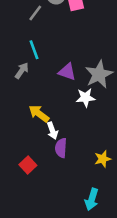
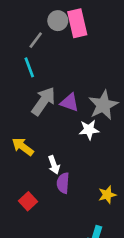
cyan line: (34, 50) -> (29, 67), moved
gray arrow: (22, 71) -> (44, 101), moved, size x1.6
yellow arrow: (39, 114) -> (23, 147), moved

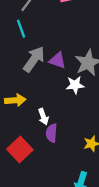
yellow arrow: (23, 147) -> (15, 100), turned 138
red square: (28, 201) -> (20, 149), size x1.5

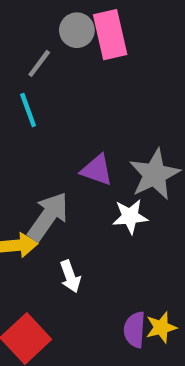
gray arrow: (34, 59) -> (48, 217), moved
purple semicircle: (52, 133) -> (135, 330), moved

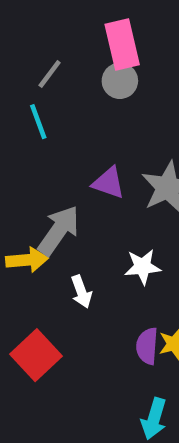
gray circle: (77, 30) -> (120, 81), moved
white star: (130, 217) -> (143, 267), moved

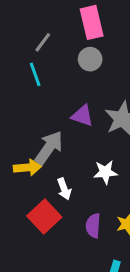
gray circle: (120, 81) -> (90, 59), moved
purple semicircle: (147, 346) -> (93, 226), moved
red square: (36, 355) -> (44, 216), moved

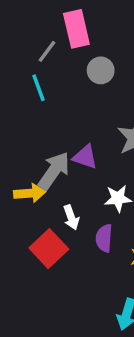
pink rectangle: (92, 22) -> (76, 29), moved
purple triangle: (82, 116) -> (85, 157), moved
purple semicircle: (93, 226) -> (104, 238), moved

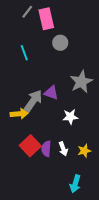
gray line: (47, 51) -> (27, 12), moved
white arrow: (71, 217) -> (63, 149), moved
purple semicircle: (104, 238) -> (46, 149), moved

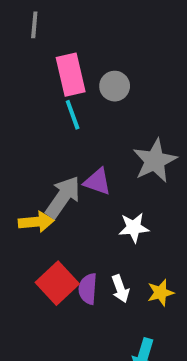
gray line: (27, 12) -> (34, 25), moved, turned -32
pink rectangle: (46, 19) -> (71, 75), moved
cyan line: (24, 53) -> (73, 115), moved

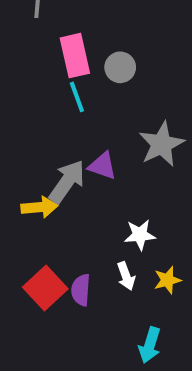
white star: (134, 228) -> (140, 235), moved
red square: (57, 283) -> (45, 288), moved
purple semicircle: (88, 289) -> (81, 290), moved

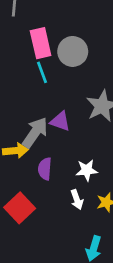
gray circle: (120, 67) -> (73, 51), size x1.4
purple semicircle: (81, 290) -> (45, 169), moved

